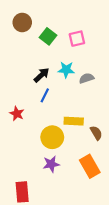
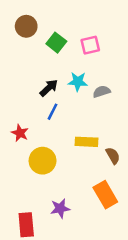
yellow circle: (52, 137) -> (43, 161), moved
purple star: (51, 164) -> (60, 208), moved

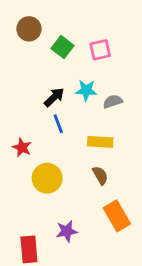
blue line: (53, 112) -> (58, 124), turned -48
yellow rectangle: (86, 142) -> (100, 142), moved
brown semicircle: (113, 156) -> (100, 175), moved

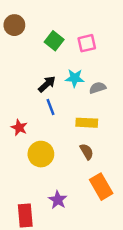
brown circle: (29, 29) -> (14, 25), moved
purple star: (67, 231) -> (58, 200), turned -30

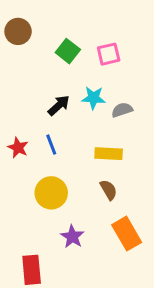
blue line: (51, 107) -> (51, 145), moved
red star: (19, 128) -> (18, 148), moved
purple star: (58, 200) -> (72, 237), moved

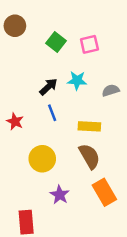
gray semicircle: (122, 110) -> (111, 90), moved
blue line: (51, 145) -> (52, 113), moved
brown semicircle: (109, 190) -> (89, 156), size x1.5

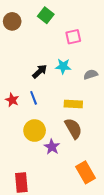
green square: (56, 42) -> (46, 15), moved
blue line: (52, 113) -> (34, 98), moved
orange rectangle: (104, 192) -> (86, 172), moved
purple star: (60, 195) -> (52, 147), moved

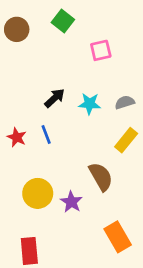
cyan star: (63, 66) -> (90, 104), moved
yellow rectangle: (73, 104) -> (126, 140), moved, turned -54
yellow circle: (35, 131) -> (38, 193), moved

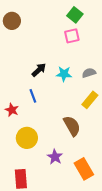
green square: (63, 21) -> (75, 15), moved
red star: (17, 137) -> (12, 110), moved
purple star: (71, 202) -> (55, 157), moved

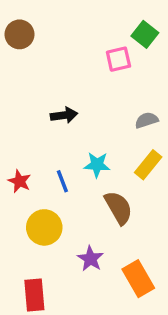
green square: (75, 15) -> (145, 34), moved
black arrow: (39, 70) -> (64, 115), turned 35
cyan star: (64, 74) -> (97, 165), moved
blue line: (33, 96) -> (62, 181), moved

